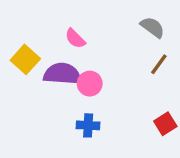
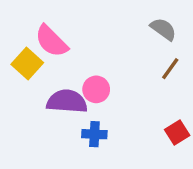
pink semicircle: (75, 38) -> (51, 41), moved, size x1.5
purple semicircle: (62, 74) -> (67, 101), moved

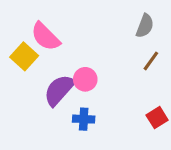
gray semicircle: (163, 29) -> (145, 26), turned 75
purple semicircle: (67, 101) -> (59, 90), turned -52

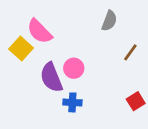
gray semicircle: (145, 26) -> (109, 21), moved
purple semicircle: (59, 90) -> (51, 77), turned -64

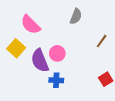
gray semicircle: (109, 21) -> (76, 16), moved
yellow square: (21, 48) -> (16, 48), moved

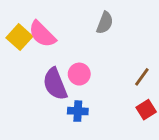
brown line: (102, 41) -> (142, 77), moved
yellow square: (16, 48) -> (19, 37), moved

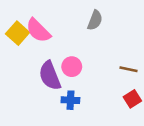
brown line: (142, 77) -> (128, 69), turned 66

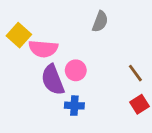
pink semicircle: (38, 31) -> (43, 49), moved, turned -40
brown line: (128, 69) -> (135, 73), turned 42

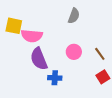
yellow square: (19, 35) -> (14, 26), turned -30
pink circle: (76, 70) -> (74, 52), moved

